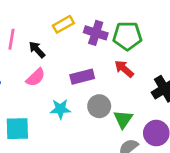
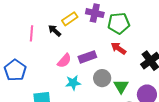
purple cross: (96, 33) -> (95, 13), moved
black arrow: (37, 50) -> (55, 31), moved
pink semicircle: (36, 77) -> (64, 61), moved

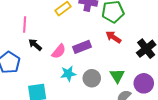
black arrow: (55, 31) -> (35, 45), moved
gray circle: (102, 78) -> (92, 78), moved

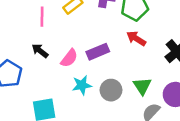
pink line: (25, 25) -> (42, 17), moved

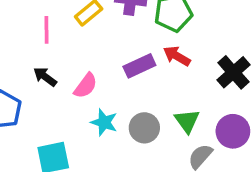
purple rectangle: (98, 52) -> (139, 66), moved
cyan star: (82, 85) -> (104, 122), turned 30

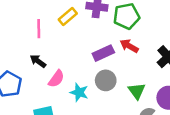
pink semicircle: (86, 86) -> (56, 79), moved
gray circle: (144, 128) -> (106, 80), moved

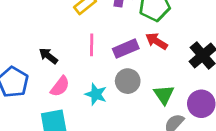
pink line: (39, 29) -> (92, 45), moved
pink semicircle: (56, 79) -> (60, 86), moved

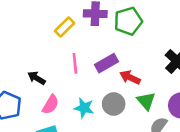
red arrow: (157, 41) -> (130, 77), moved
gray circle: (128, 81) -> (114, 104), moved

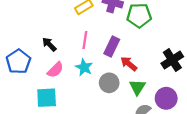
purple rectangle: (106, 63) -> (112, 47), turned -48
cyan star: (84, 108) -> (84, 67), moved

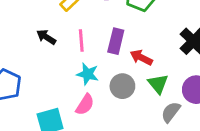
black arrow: (49, 44) -> (46, 37), moved
pink semicircle: (55, 70) -> (85, 105), moved

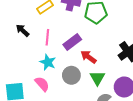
purple rectangle: (116, 41) -> (72, 42), turned 30
pink semicircle: (85, 105) -> (42, 84), turned -84

